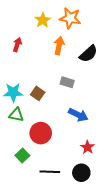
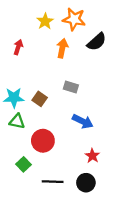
black semicircle: (88, 54) -> (97, 42), moved

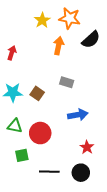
red arrow: (18, 47) -> (12, 53), moved
green triangle: (17, 121) -> (15, 126), moved
blue arrow: (83, 121) -> (78, 115), turned -36
green square: (24, 164) -> (22, 155), turned 32

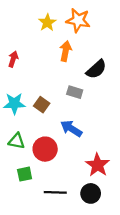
black semicircle: (91, 40) -> (96, 69), moved
blue arrow: (78, 115) -> (71, 129), moved, turned -138
red star: (87, 147) -> (97, 165), size x1.5

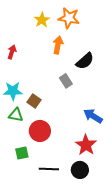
gray rectangle: (75, 92) -> (66, 81), turned 40
brown square: (42, 105) -> (34, 101), moved
blue arrow: (71, 129) -> (93, 116), moved
green triangle: (17, 141) -> (16, 115), moved

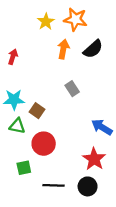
black semicircle: (85, 61) -> (93, 49), moved

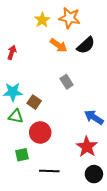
orange arrow: (63, 49) -> (58, 45), turned 114
black circle: (88, 186) -> (94, 174), moved

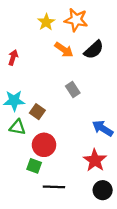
green square: (22, 155) -> (34, 166), moved, turned 32

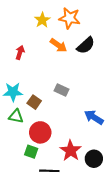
red arrow: (13, 57) -> (20, 52), moved
gray rectangle: (73, 90) -> (61, 90), moved, turned -32
red star: (95, 160) -> (71, 151), moved
black circle: (103, 190) -> (94, 159), moved

